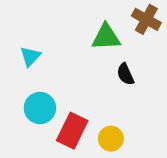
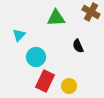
green triangle: (106, 37) -> (56, 18), moved
cyan circle: (40, 108) -> (36, 57), moved

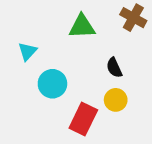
red rectangle: (45, 81) -> (83, 119), moved
yellow circle: (69, 86) -> (116, 100), moved

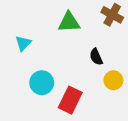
cyan circle: (52, 84) -> (42, 83), moved
yellow circle: (116, 100) -> (113, 80), moved

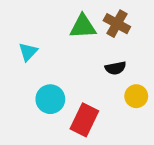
brown cross: (112, 15) -> (117, 24), moved
black semicircle: (96, 57) -> (115, 68), turned -77

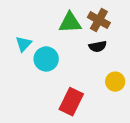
black semicircle: (115, 68) -> (98, 46), moved
cyan circle: (50, 99) -> (46, 59), moved

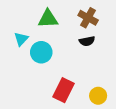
green triangle: (70, 23) -> (48, 19), moved
yellow circle: (115, 82) -> (98, 96), moved

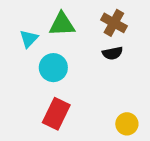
cyan triangle: (21, 39) -> (29, 39), moved
red rectangle: (64, 90) -> (56, 114), moved

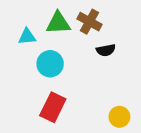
brown cross: (114, 23) -> (90, 22), moved
cyan triangle: (29, 39) -> (27, 37), turned 42

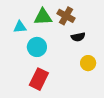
yellow circle: (119, 117) -> (88, 63), moved

